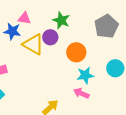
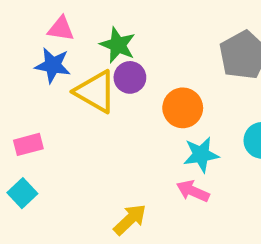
pink triangle: (24, 18) -> (61, 29), moved
green star: (61, 20) -> (118, 45), moved

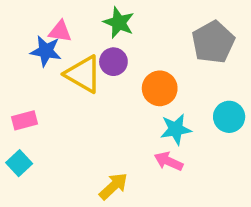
pink triangle: (61, 29) -> (60, 31), moved
green star: (118, 45) -> (119, 23), moved

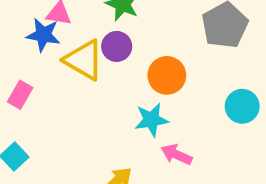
pink rectangle: (25, 120) -> (20, 95), moved, turned -45
cyan star: (176, 129) -> (151, 120), moved

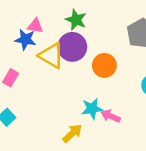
purple circle: (117, 46) -> (72, 47), size x1.5
cyan star: (151, 120) -> (92, 109), moved

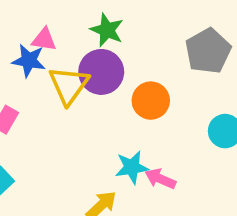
yellow triangle: (51, 56) -> (69, 85), turned 36

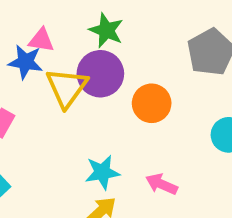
cyan star: (132, 167) -> (102, 172), moved

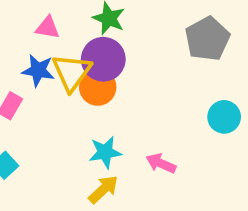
blue star: (25, 62) -> (38, 70), moved
orange circle: (152, 103) -> (98, 87), moved

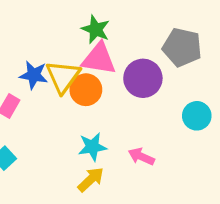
pink triangle: (47, 28) -> (99, 59), moved, size x1.6
gray pentagon: (207, 39) -> (182, 47), turned -30
purple circle: (103, 59) -> (143, 78), moved

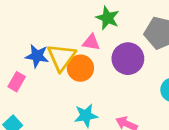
green star: (96, 29) -> (108, 18), moved
pink triangle: (99, 59) -> (91, 42), size x0.6

